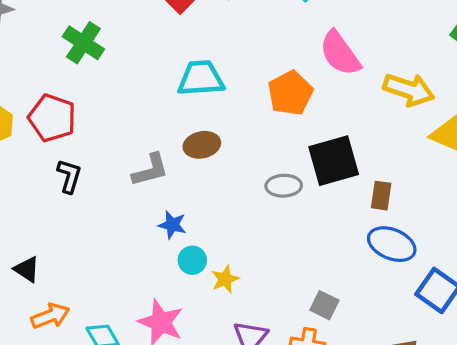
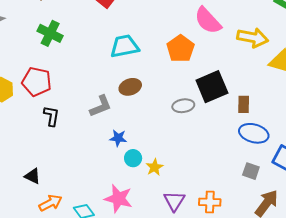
gray square: (324, 305) -> (251, 171), moved

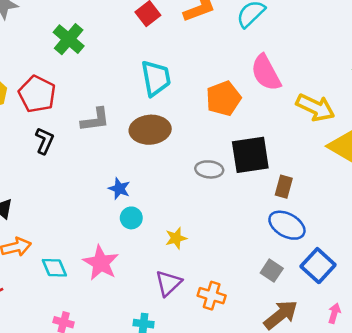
cyan trapezoid: (125, 46) -> (156, 78), turned 76
brown ellipse: (130, 87) -> (150, 130), size x1.4
gray L-shape: (101, 106) -> (95, 120), moved
yellow star: (155, 167) -> (176, 238), moved

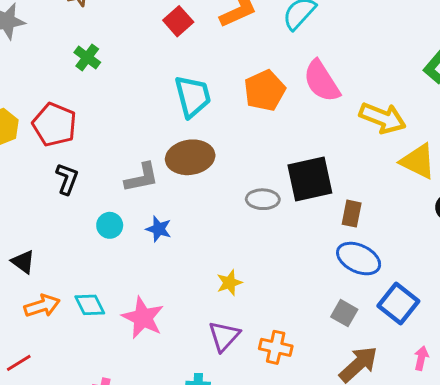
green cross: (69, 39) -> (87, 57), size x0.7
orange pentagon: (224, 98) -> (265, 91), moved
gray L-shape: (95, 120) -> (142, 178), moved
cyan circle: (131, 218) -> (110, 225), moved
cyan diamond: (54, 268) -> (90, 305), moved

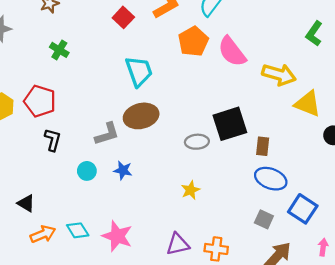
orange pentagon: (265, 91) -> (193, 41), moved
yellow star: (229, 283) -> (190, 190), moved
purple triangle: (224, 336) -> (178, 244), turned 40

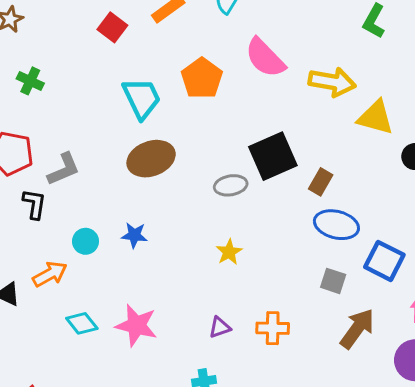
orange pentagon: (193, 41) -> (202, 78), moved
gray L-shape: (107, 134) -> (64, 169), moved
brown rectangle: (263, 146) -> (321, 182), turned 30
orange arrow: (43, 234) -> (50, 274), moved
purple triangle: (178, 244) -> (220, 327), size x0.7

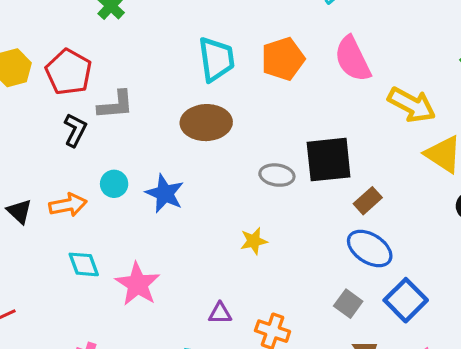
blue star: (134, 235) -> (165, 193), size x1.4

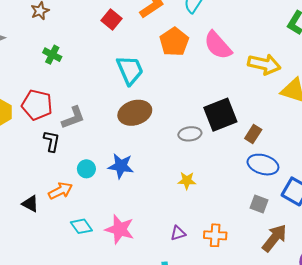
orange pentagon: (283, 59) -> (174, 42), moved
yellow star: (254, 241) -> (187, 181), turned 30

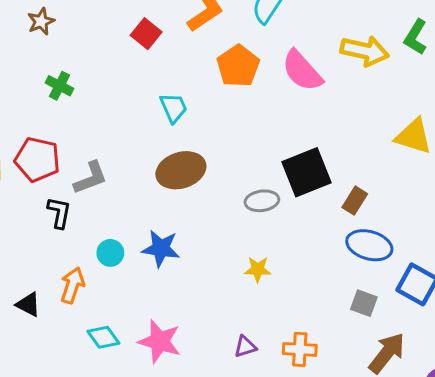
yellow arrow: (264, 64) -> (365, 51), moved
cyan trapezoid: (130, 70) -> (173, 108), size x0.7
orange arrow: (60, 191) -> (72, 285), turned -45

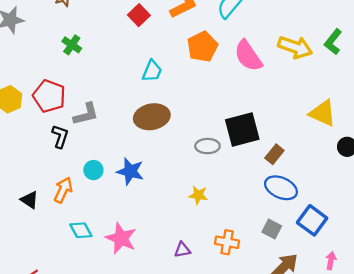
cyan trapezoid: (173, 108) -> (152, 71), turned 40
orange cross: (300, 349) -> (227, 242), moved

